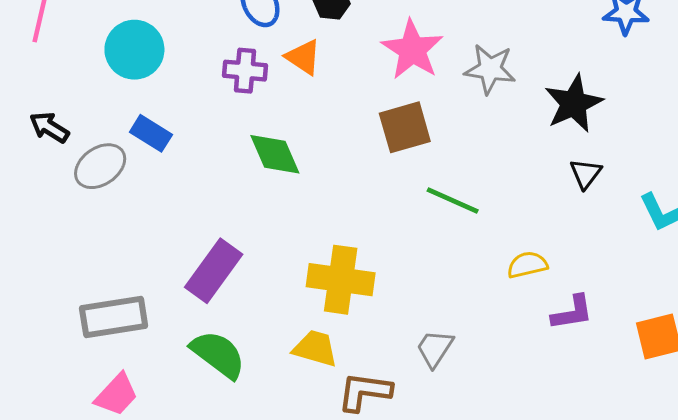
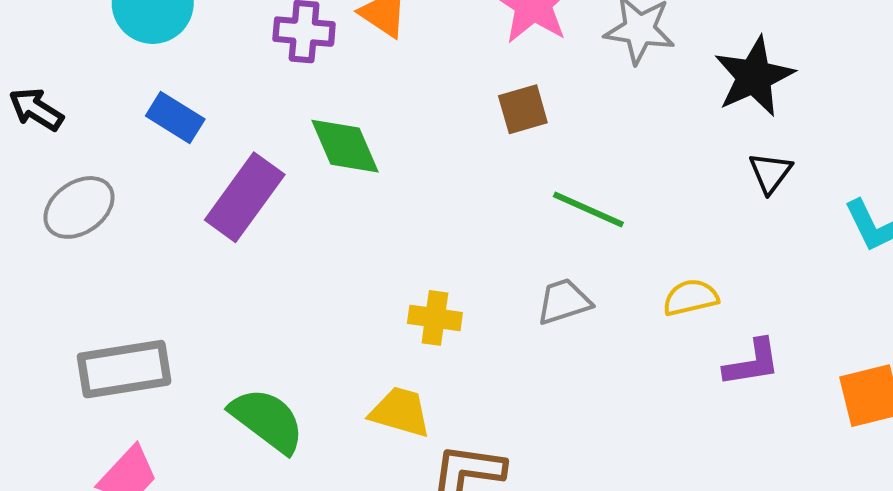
brown square: (405, 127) -> (523, 109), size x0.7
gray ellipse: (100, 166) -> (79, 207), moved
purple rectangle: (214, 271) -> (245, 197), moved
yellow cross: (341, 280) -> (435, 318), size x0.6
gray trapezoid: (435, 348) -> (564, 302), moved, turned 39

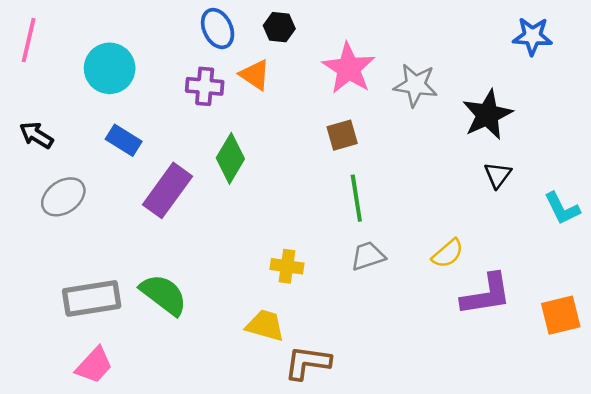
green diamond: (345, 146) -> (230, 158), turned 54
green line: (588, 210) -> (356, 198), moved, turned 57
yellow semicircle: (691, 297) -> (448, 253), turned 152
purple L-shape: (752, 363) -> (486, 295), size x1.4
green semicircle: (267, 420) -> (164, 295), moved

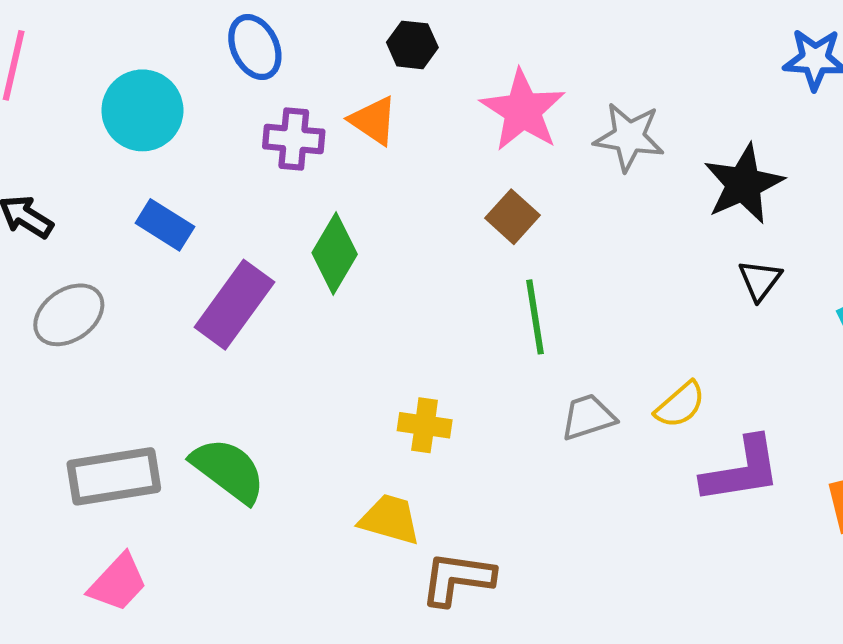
blue ellipse: (218, 28) -> (255, 47), moved
brown square: (342, 135) -> (513, 217), turned -32
gray trapezoid: (368, 256) -> (588, 417), moved

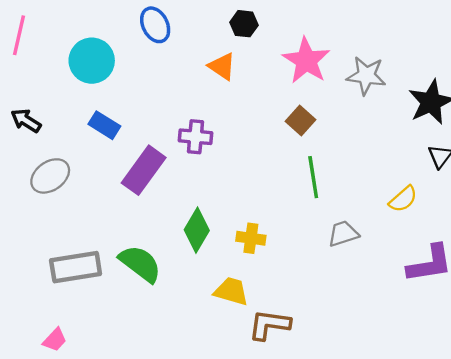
purple cross: (294, 139) -> (196, 137), moved
green diamond: (335, 254) -> (197, 230), moved
yellow semicircle: (680, 405) -> (403, 199), moved
pink trapezoid: (118, 583) -> (55, 340), moved, size x0.7

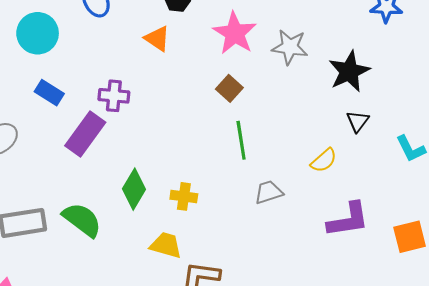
purple cross: (196, 137) -> (114, 96), moved

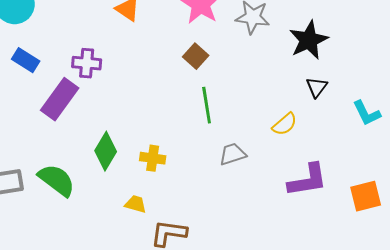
yellow trapezoid: (166, 245) -> (136, 204), size x0.7

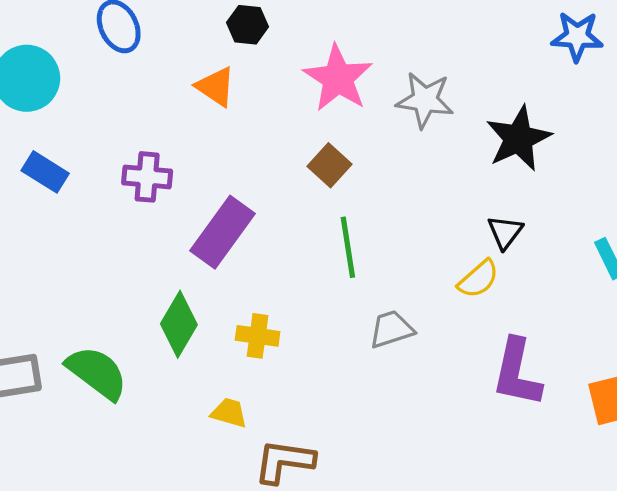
black triangle: (317, 87) -> (505, 232), moved
purple rectangle: (60, 99) -> (222, 232), moved
purple L-shape: (308, 180) -> (517, 373), turned 111

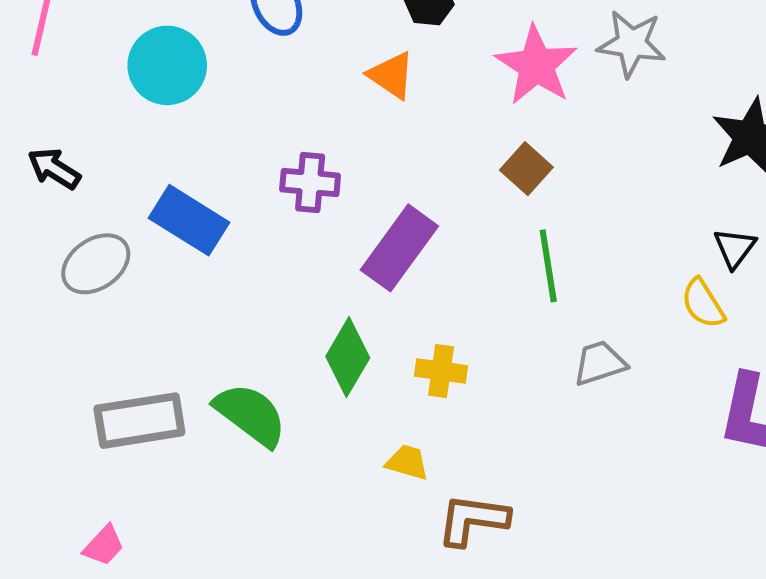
gray star: (425, 100) -> (632, 44), moved
blue rectangle: (45, 172) -> (189, 220), moved, size x1.4
yellow semicircle: (478, 279) -> (703, 304), turned 99

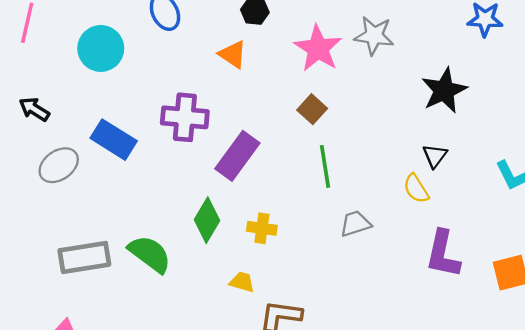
purple cross: (310, 182) -> (185, 117), size x1.4

